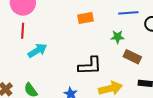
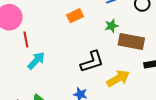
red line: (23, 31) -> (26, 39), moved
brown rectangle: (132, 57) -> (131, 41), size x1.4

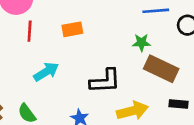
orange rectangle: (75, 16) -> (72, 29), moved
cyan arrow: (36, 61) -> (46, 72), moved

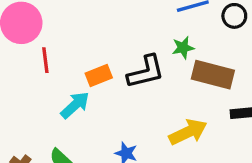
orange rectangle: (72, 29) -> (99, 75), moved
black L-shape: (105, 81) -> (146, 72), moved

